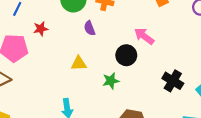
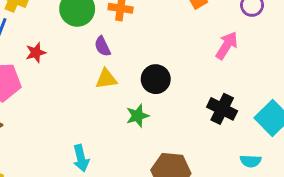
pink arrow: (144, 36) -> (227, 45), moved, turned 90
yellow triangle: (79, 63) -> (106, 79), moved

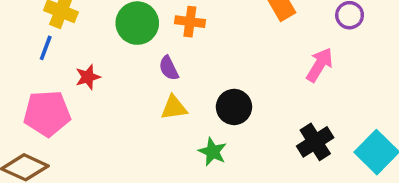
black cross: (222, 109) -> (315, 142), turned 32
green star: (137, 116) -> (213, 152), turned -30

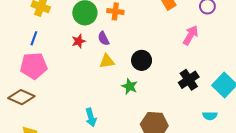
blue line: (46, 48) -> (34, 38), moved
red star: (88, 77) -> (79, 41), moved

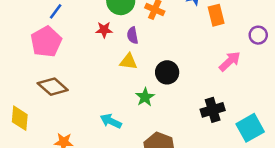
pink pentagon: (34, 66) -> (46, 42), turned 30
brown diamond: (21, 97) -> (53, 87), moved
cyan arrow: (91, 117) -> (111, 121), moved, turned 114

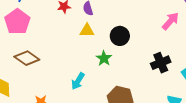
cyan arrow: (111, 121) -> (78, 81), turned -78

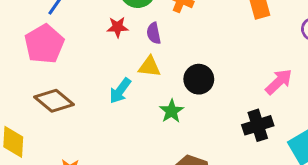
pink arrow: (170, 21) -> (279, 82), moved
cyan arrow: (78, 81) -> (120, 91), moved

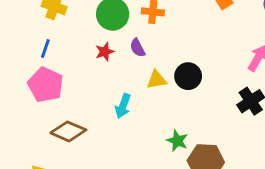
yellow triangle: (149, 67) -> (157, 80), moved
green star: (172, 111) -> (177, 141), moved

